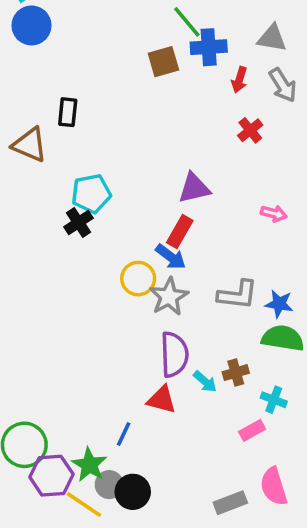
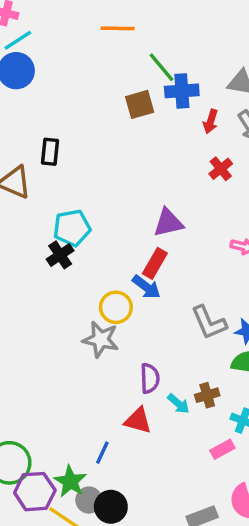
gray L-shape: (238, 295) -> (209, 323), turned 60
gray star: (169, 297) -> (101, 339), moved, turned -30
purple semicircle: (174, 354) -> (150, 378), size x0.7

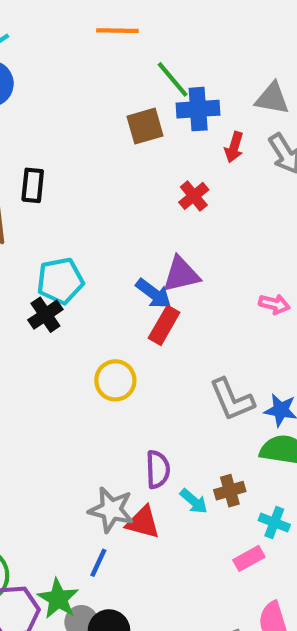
red cross: (221, 169) -> (194, 196), moved
blue arrow: (146, 287) -> (154, 293), moved
gray star: (101, 339) -> (111, 510), moved

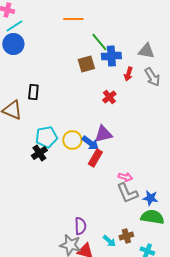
pink arrow: (274, 304) -> (125, 177), moved
yellow circle: (115, 380) -> (72, 140), moved
purple semicircle: (158, 469) -> (80, 226), moved

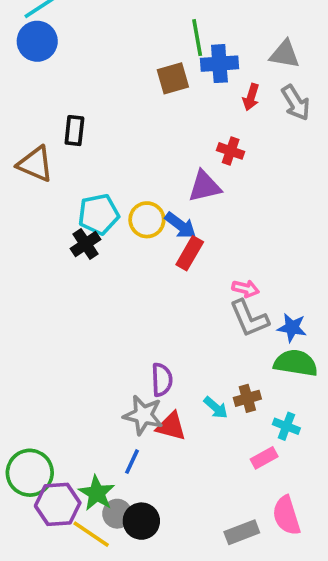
green line: (99, 42) -> (197, 38), turned 30
red cross: (109, 97) -> (231, 151), moved, turned -32
purple triangle: (103, 134) -> (205, 186), moved

